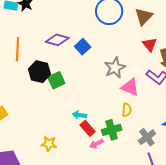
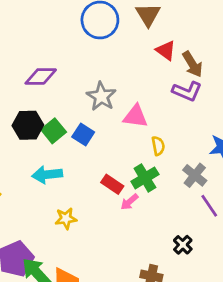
blue square: (83, 47) -> (83, 135), moved
gray star: (115, 68) -> (101, 96), moved
pink triangle: (130, 87) -> (135, 116), moved
cyan arrow: (79, 115) -> (47, 175), moved, size x1.5

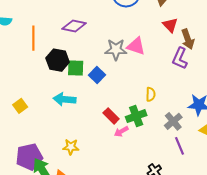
purple L-shape: (187, 91) -> (180, 58), turned 80
gray star: (101, 96) -> (116, 50), turned 30
pink triangle: (135, 116) -> (136, 46), moved
green square: (54, 131) -> (76, 68), turned 30
yellow star: (66, 219) -> (71, 147), moved

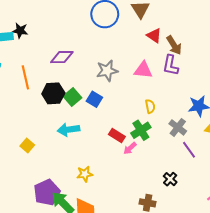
pink triangle: (136, 46) -> (143, 70), moved
green square: (76, 68) -> (72, 97), turned -30

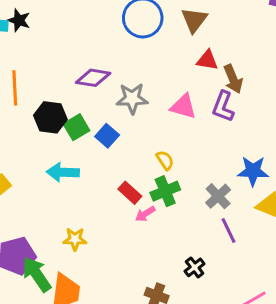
red triangle: (154, 35) -> (207, 60), turned -35
purple diamond: (62, 57) -> (93, 78), moved
yellow semicircle: (150, 106) -> (165, 160), moved, turned -32

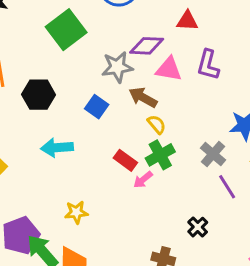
purple diamond: (93, 78) -> (147, 46), moved
brown arrow: (233, 79) -> (143, 97), moved, turned 148
green square: (76, 127) -> (66, 30), moved, size x1.5

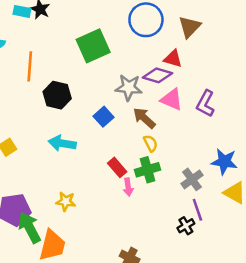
red triangle: (187, 21) -> (173, 59), moved
pink arrow: (143, 180) -> (128, 187), turned -72
black cross: (198, 227) -> (186, 226), moved

